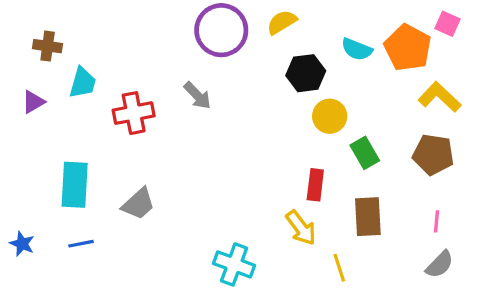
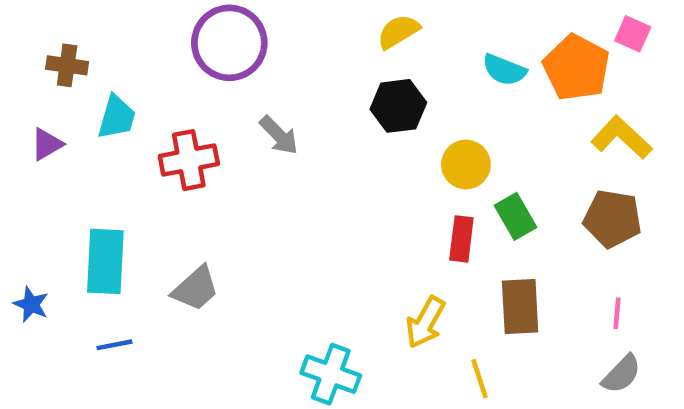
purple circle: (221, 30) -> (229, 43), moved
black hexagon: (306, 73) -> (398, 106), moved
red rectangle: (315, 185) -> (461, 239), moved
yellow arrow: (301, 228) -> (425, 322), turned 66
blue star: (22, 244) -> (31, 304), moved

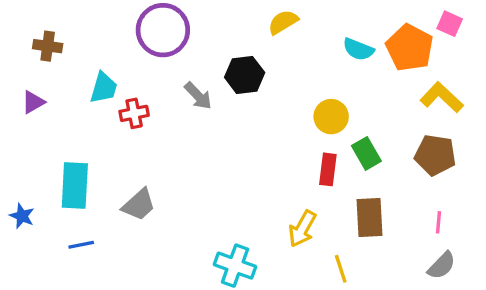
black hexagon: (398, 106) -> (245, 75), moved
cyan trapezoid: (117, 117) -> (104, 88), moved
red cross: (189, 160) -> (134, 113), size x0.7

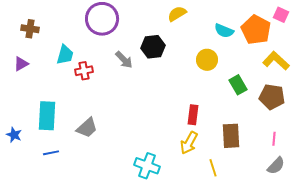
yellow circle: (331, 117) -> (207, 60), moved
green rectangle: (366, 153) -> (238, 85), moved
red rectangle: (328, 169) -> (193, 115), moved

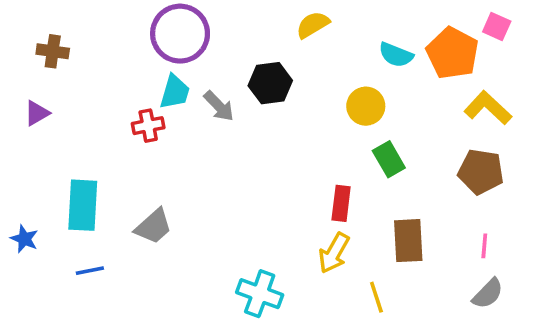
cyan trapezoid: (65, 55) -> (175, 92), moved
green rectangle: (238, 85) -> (389, 159), moved

